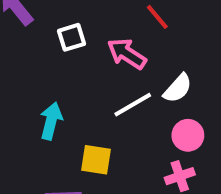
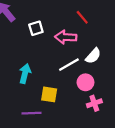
pink arrow: (127, 54) -> (66, 37), turned -30
pink circle: (188, 135) -> (85, 82), moved

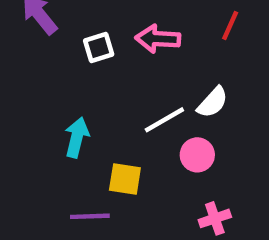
red line: (82, 17) -> (230, 26), moved, turned 64
pink arrow: (66, 37) -> (158, 39), moved
pink cross: (94, 103) -> (215, 218), moved

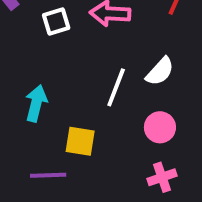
white line: (164, 120) -> (116, 87), turned -39
pink circle: (197, 155) -> (160, 127), moved

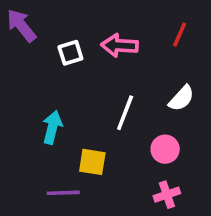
white semicircle: (160, 71) -> (181, 98), moved

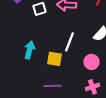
yellow square: (92, 162) -> (55, 59), moved
purple line: (63, 193) -> (53, 86), moved

